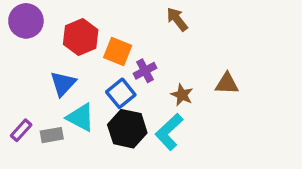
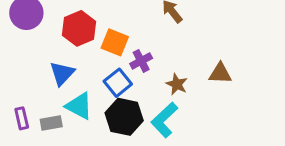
purple rectangle: (21, 130) -> (22, 118), turned -55

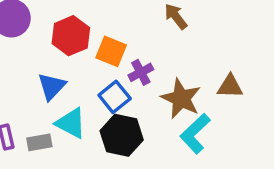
brown star: (177, 84) -> (181, 99), size x1.6
cyan L-shape: (164, 120) -> (195, 134), moved

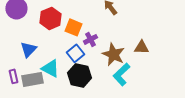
blue triangle: (52, 86) -> (28, 49), moved
gray rectangle: (39, 142) -> (32, 79), size x1.5

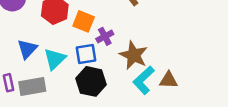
brown triangle: (141, 47) -> (169, 80), moved
blue square: (75, 53) -> (86, 54), turned 30
cyan triangle: (50, 68) -> (55, 59), moved, turned 48

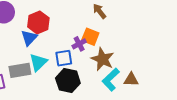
orange square: (84, 21) -> (90, 37), moved
blue triangle: (27, 49) -> (29, 38), moved
gray rectangle: (32, 86) -> (20, 70), moved

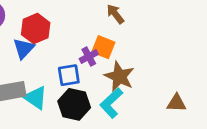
cyan triangle: (38, 62) -> (36, 98), moved, turned -42
cyan L-shape: (111, 80) -> (111, 103), moved
brown triangle: (131, 80) -> (176, 103), moved

